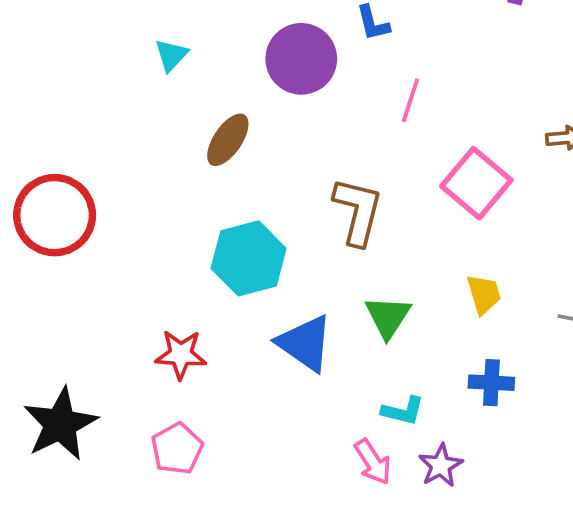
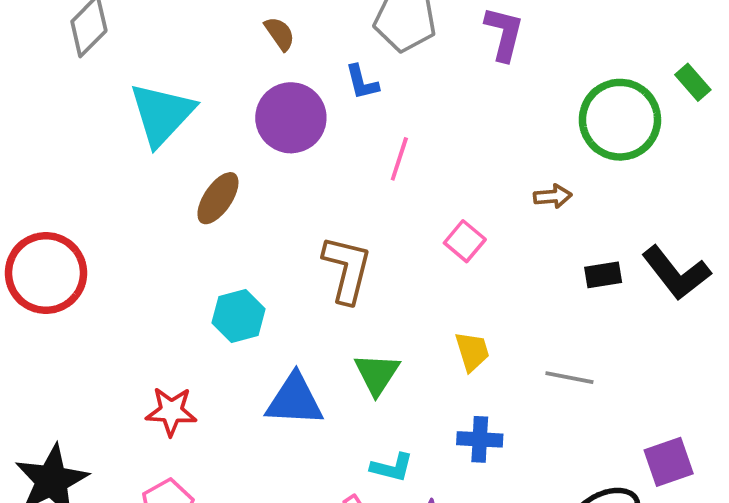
cyan triangle: (171, 55) -> (162, 114), size x2.0
pink square: (476, 183) -> (465, 241), size x0.6
cyan hexagon: (249, 258) -> (239, 316), size x0.7
blue triangle: (305, 343) -> (295, 400), turned -32

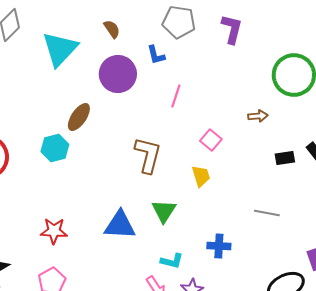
cyan triangle: (162, 114) -> (60, 49), moved
cyan hexagon: (239, 316) -> (55, 148), moved
yellow trapezoid: (472, 351) -> (201, 176), moved

